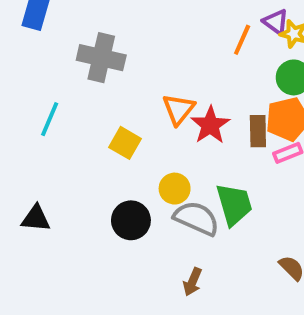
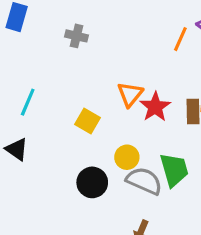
gray cross: (101, 58) -> (76, 36), moved, size x0.6
black triangle: (36, 218) -> (17, 149), moved, turned 30

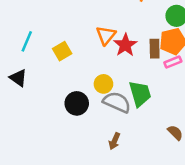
yellow square: (88, 121) -> (62, 51), moved, turned 30

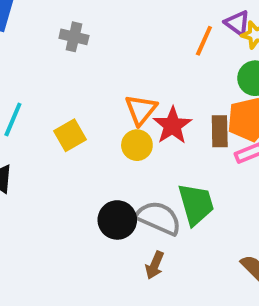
yellow circle: (103, 84) -> (137, 145), moved
black circle: (77, 103) -> (117, 220), moved
brown arrow: (114, 141) -> (155, 265), moved

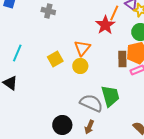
red star: (172, 125) -> (105, 25), moved
yellow square: (70, 135) -> (55, 59), moved
black circle: (117, 220) -> (62, 125), moved

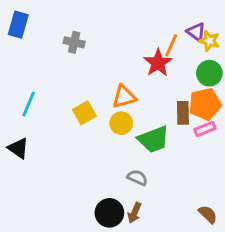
orange triangle: (82, 48) -> (124, 97), turned 36
green trapezoid: (110, 96) -> (154, 139), moved, turned 85
gray semicircle: (91, 103) -> (137, 178), size x0.6
black circle: (62, 125) -> (109, 213), moved

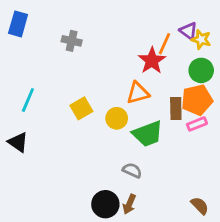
orange triangle: (124, 97) -> (138, 93), moved

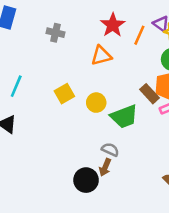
red star: (152, 61) -> (113, 25), moved
orange triangle: (138, 93) -> (101, 56), moved
brown rectangle: (176, 108) -> (150, 94), turned -42
brown arrow: (129, 204) -> (105, 167), moved

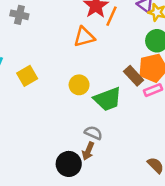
gray cross: (56, 33) -> (19, 15), moved
orange line: (139, 35) -> (111, 16), moved
yellow square: (64, 94) -> (27, 76), moved

